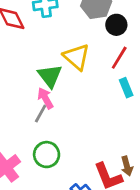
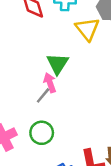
yellow triangle: (77, 57) -> (87, 29), moved

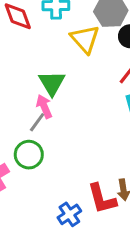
green circle: (42, 133) -> (29, 155), moved

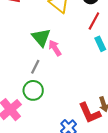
pink arrow: (44, 106) -> (55, 48), moved

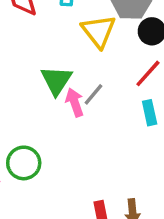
gray line: (35, 67) -> (94, 94), moved

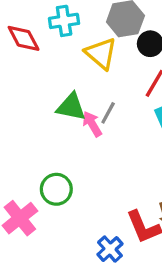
green triangle: (56, 80) -> (71, 107), turned -40

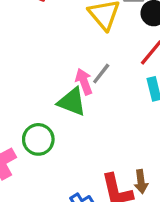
green triangle: (71, 107) -> (72, 102), moved

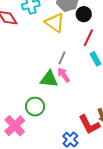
pink arrow: (84, 82) -> (64, 75), moved

